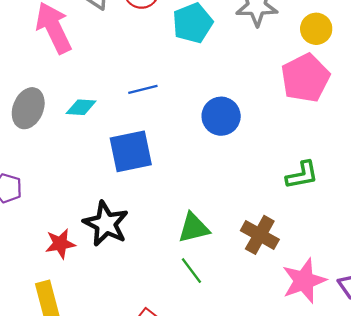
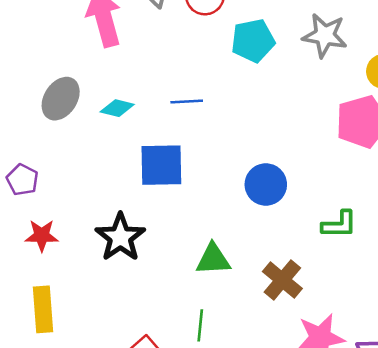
blue circle: (221, 116) -> (266, 185), moved
red star: (60, 244) -> (42, 236), moved
green line: (191, 271) -> (200, 325), moved, turned 32

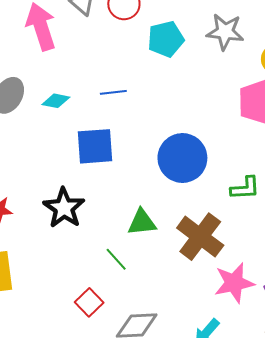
blue circle: (266, 185) -> (182, 158), size x1.4
brown cross: (282, 280) -> (200, 237), size x1.4
green line: (200, 325) -> (116, 259), moved, turned -45

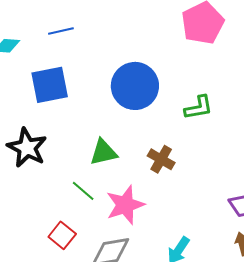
brown cross: (200, 237) -> (161, 159), size x0.6
pink star: (234, 283) -> (125, 205), moved

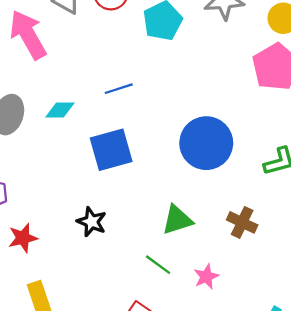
black star: (27, 148) -> (92, 222), size x0.7
pink star: (125, 205) -> (206, 277), size x0.6

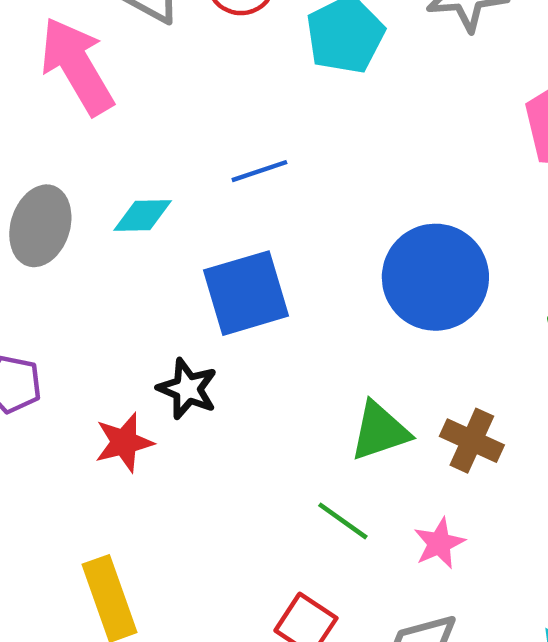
black star: (92, 222) -> (187, 389), moved
brown cross: (242, 222) -> (472, 441), moved
red star: (23, 238) -> (124, 442), moved

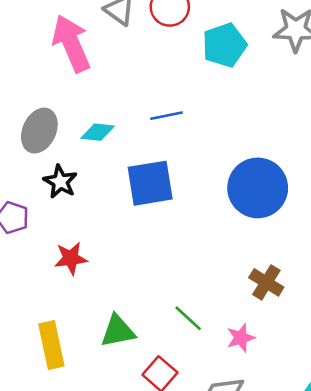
black star: (187, 389) -> (60, 182), moved
green triangle: (380, 431) -> (118, 331), moved

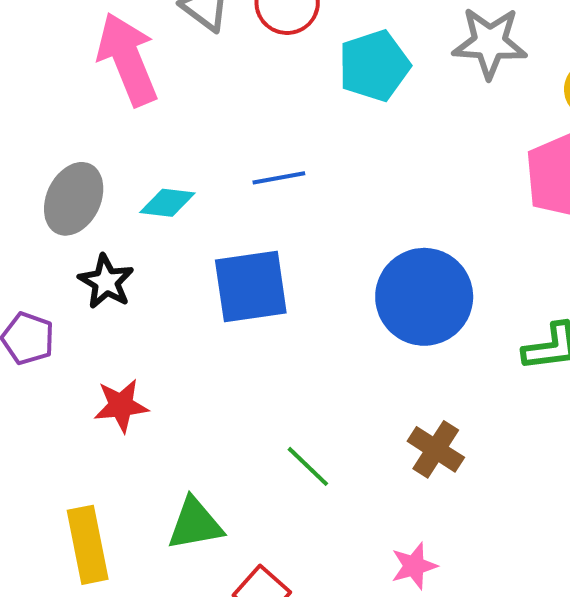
green line: (188, 318) -> (308, 466), moved
pink star: (241, 338) -> (414, 566), moved

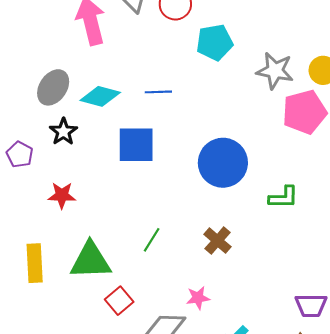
gray star: (490, 43) -> (275, 71), moved
cyan diamond: (167, 203) -> (100, 96), size x1.4
green line: (308, 466) -> (152, 240), turned 70
green triangle: (195, 524) -> (90, 261), size x1.4

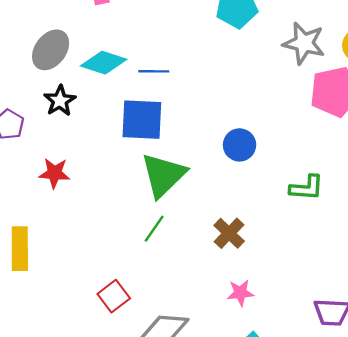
blue line: (158, 92) -> (154, 71), moved
blue circle: (223, 163) -> (240, 145), size x0.6
green triangle: (90, 261) -> (163, 175), moved, turned -45
pink star: (198, 298) -> (240, 293), moved

